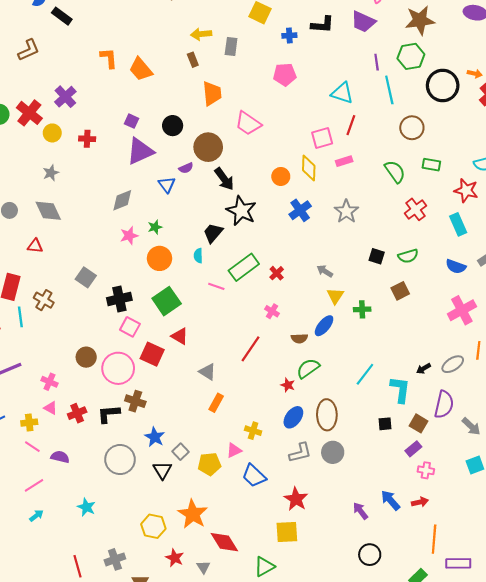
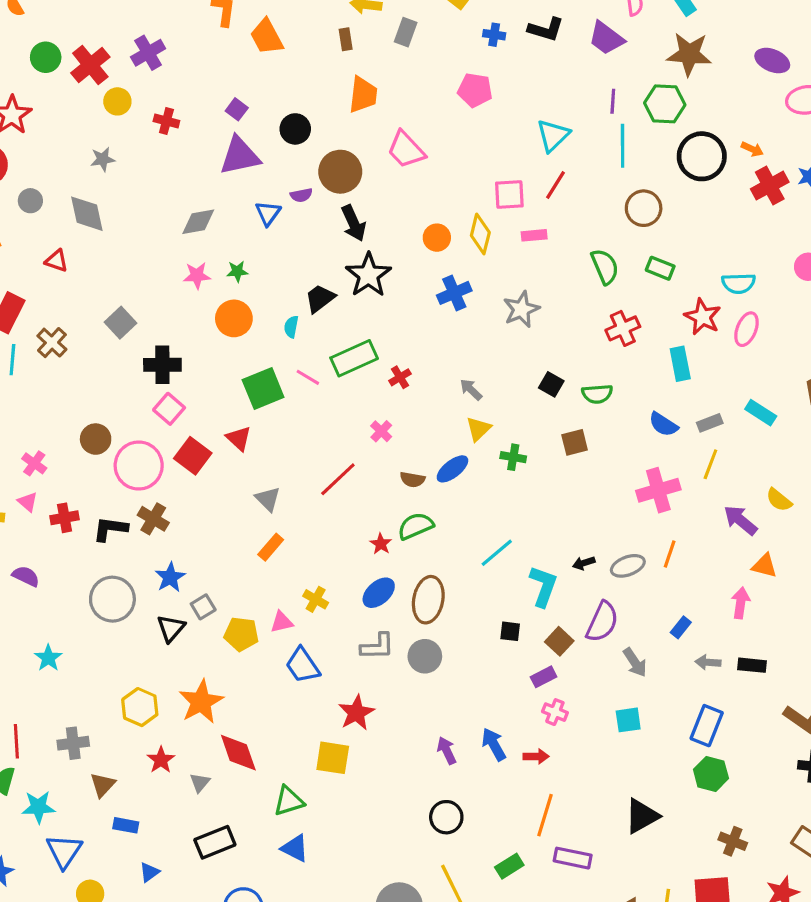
cyan triangle: (342, 93) -> (553, 135), turned 45
green square: (167, 301) -> (263, 389), moved

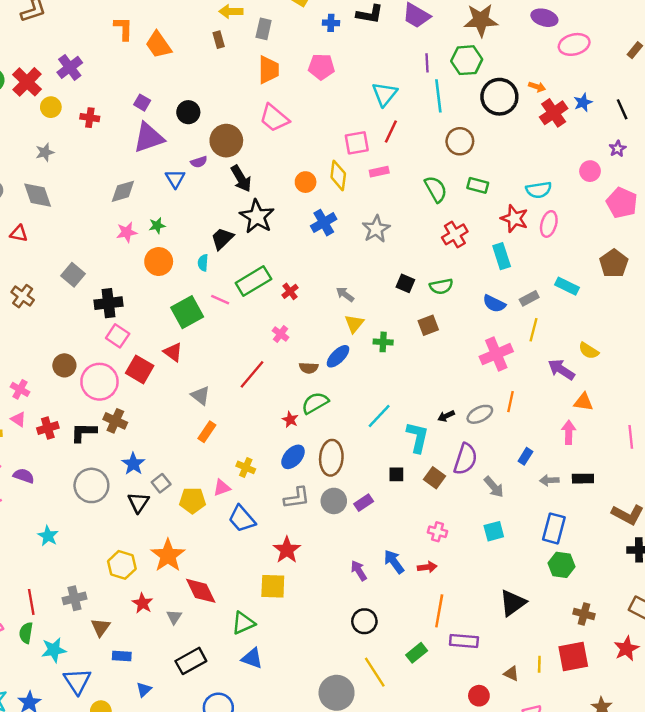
orange trapezoid: (363, 95) -> (268, 70), moved
purple rectangle: (544, 677) -> (364, 503), moved

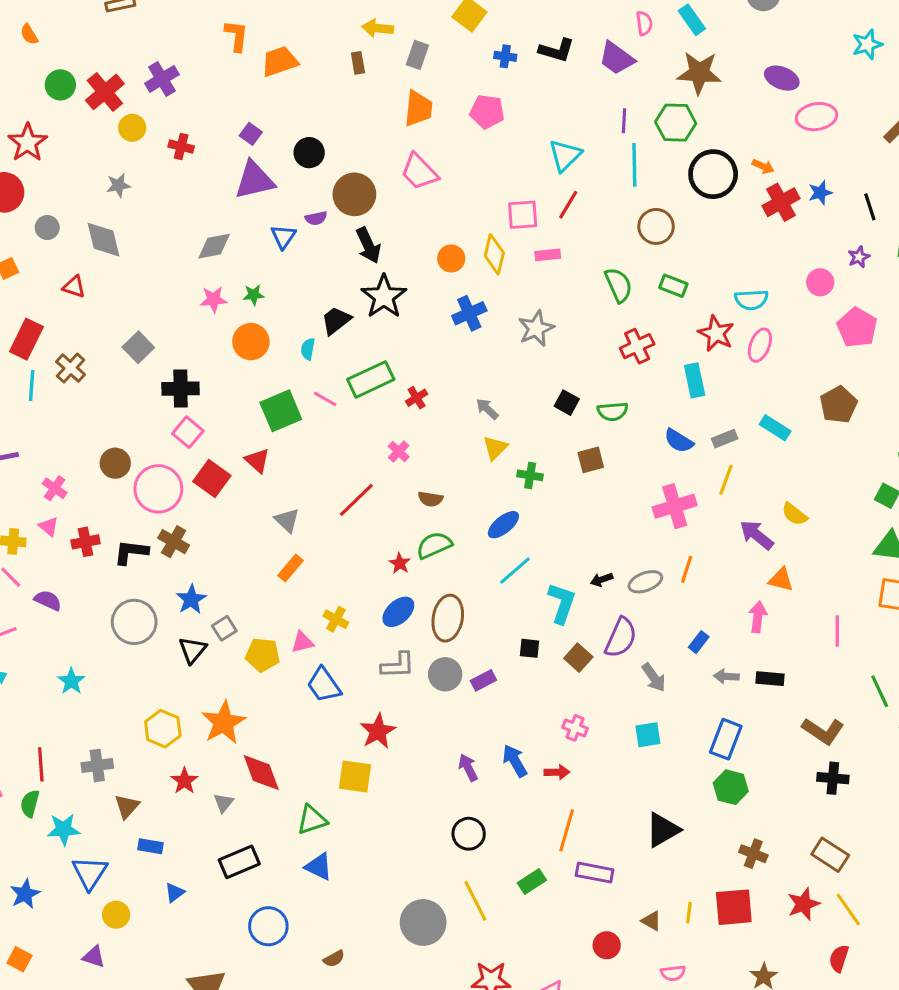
orange trapezoid: (158, 45) -> (280, 61), turned 100
blue ellipse: (338, 356) -> (503, 525), moved

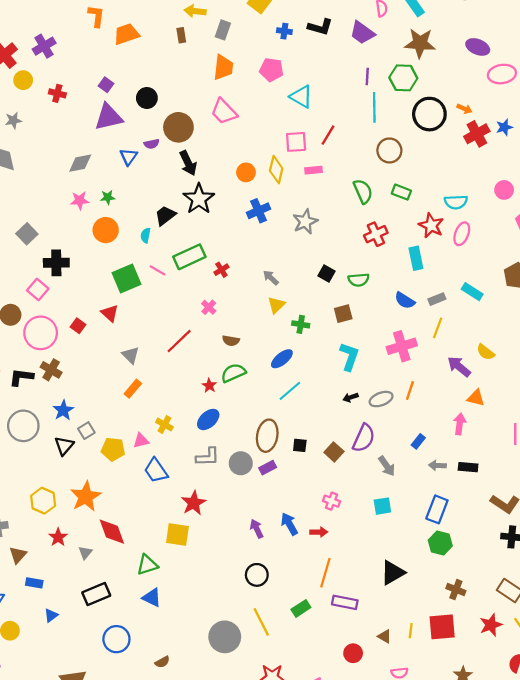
cyan triangle: (565, 155) -> (301, 97), moved, turned -45
pink square: (188, 432) -> (38, 289), moved
red square: (212, 479) -> (78, 326), size x0.6
cyan L-shape: (562, 603) -> (349, 356), moved
brown ellipse: (448, 618) -> (267, 436), moved

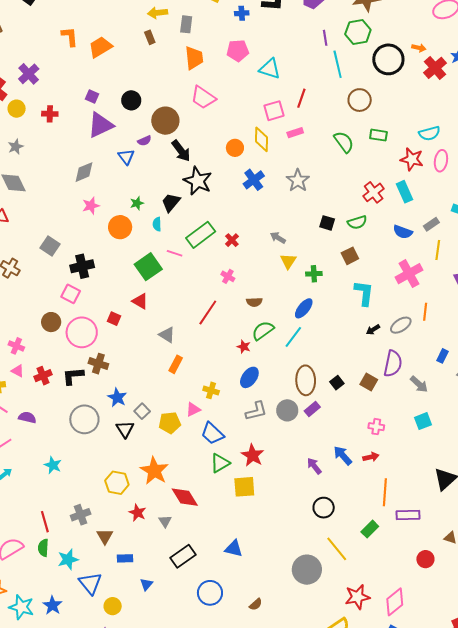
green star: (108, 197) -> (137, 203), moved
red cross: (376, 234) -> (374, 192), moved
cyan line: (290, 391) -> (293, 337), moved
black square: (300, 445) -> (337, 383), turned -32
green triangle: (147, 565) -> (220, 463), moved

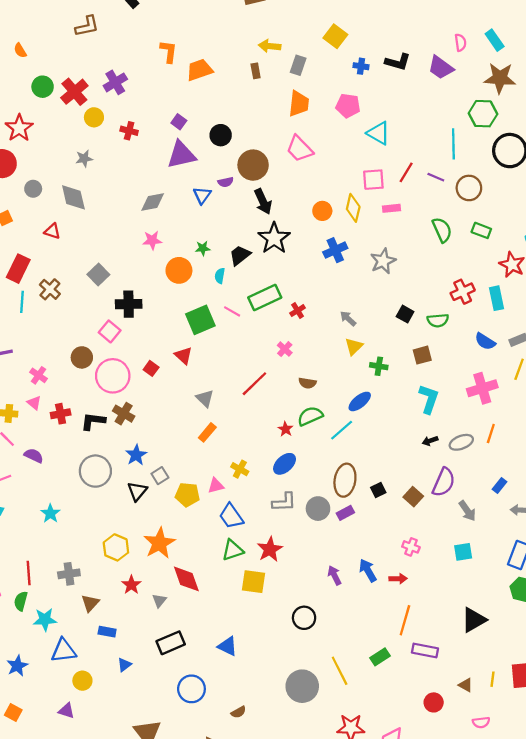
purple line: (325, 38) -> (436, 177), moved, turned -70
black circle: (324, 508) -> (304, 618), moved
blue triangle: (90, 583) -> (64, 651), turned 50

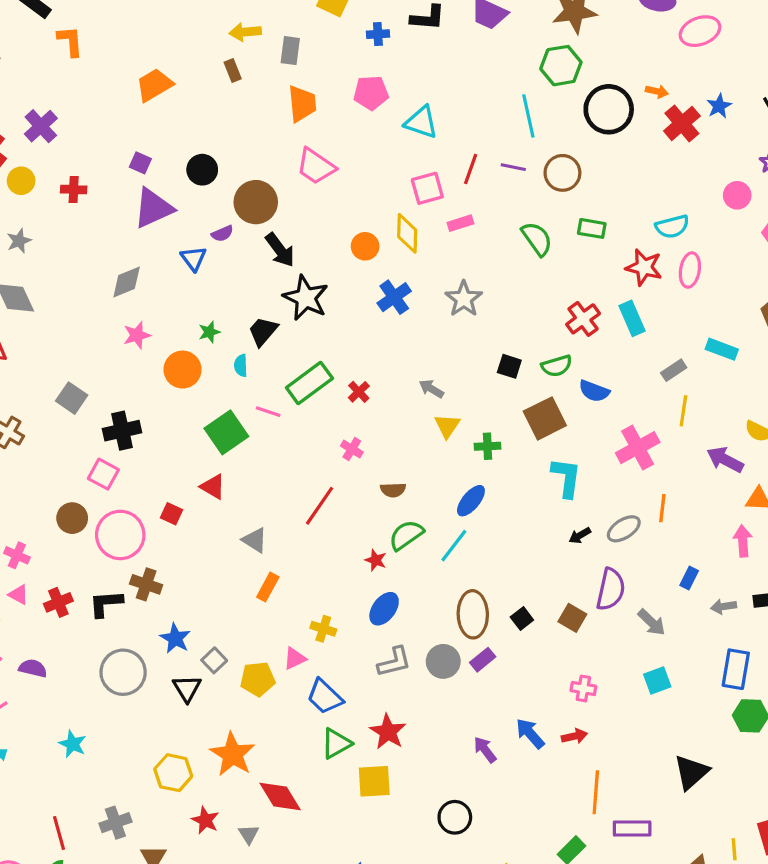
orange L-shape: (169, 51) -> (70, 41), moved
blue semicircle: (485, 341) -> (594, 391), moved
brown square: (422, 355) -> (545, 418), size x1.5

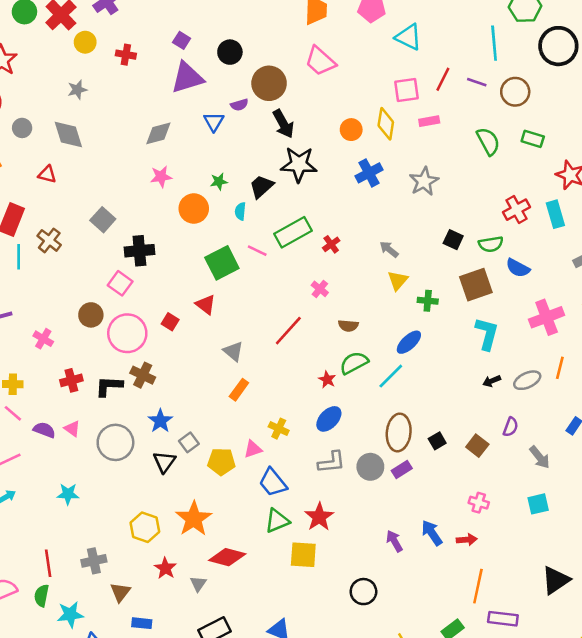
black star: (306, 298) -> (299, 164), turned -30
purple semicircle: (611, 589) -> (511, 427), size x0.6
pink triangle: (19, 595) -> (72, 429), moved
cyan star: (73, 744) -> (68, 494), turned -30
red diamond: (280, 796) -> (227, 557), turned -51

